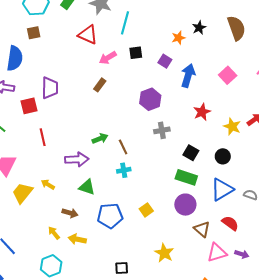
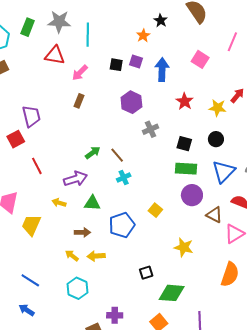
black square: (136, 53) -> (116, 65), moved, turned 32
yellow arrow: (48, 184) -> (59, 203), moved

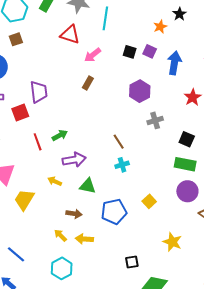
green arrow: (93, 153) -> (60, 135), moved

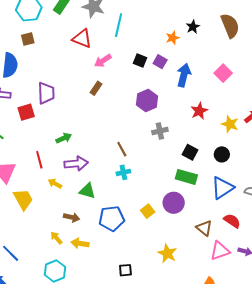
red line: (38, 142) -> (39, 160), moved
purple circle: (187, 191) -> (174, 203), moved
yellow trapezoid: (24, 200) -> (23, 199), turned 115

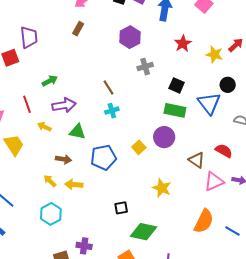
black circle: (222, 154) -> (228, 85), moved
blue triangle: (222, 188) -> (209, 103), moved, turned -30

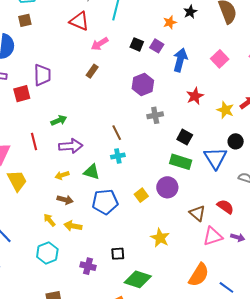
yellow arrow: (44, 127) -> (62, 175), moved, turned -48
green triangle: (77, 132) -> (92, 172), moved
purple cross: (84, 246) -> (88, 266), moved

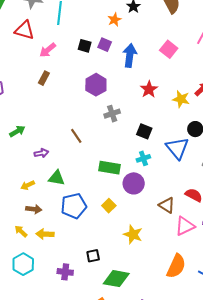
purple arrow: (71, 146) -> (41, 153), moved, size x0.6
cyan cross: (118, 156) -> (143, 158), moved
green rectangle: (181, 162) -> (110, 168), moved
yellow square: (141, 195) -> (109, 206), moved

